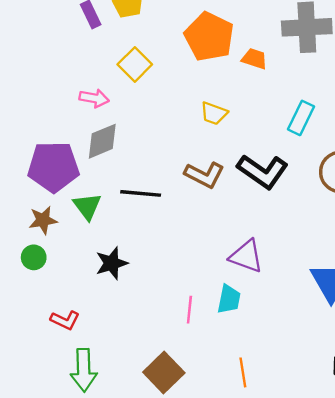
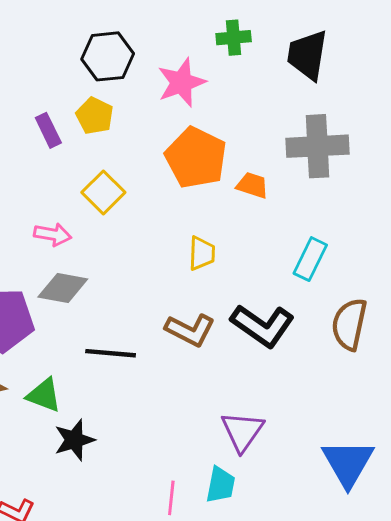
yellow trapezoid: (214, 113) -> (202, 253), turned -108
gray diamond: (102, 141) -> (63, 288), turned 33
green triangle: (87, 206) -> (44, 395), moved, turned -32
purple triangle: (246, 256) -> (242, 431), turned 45

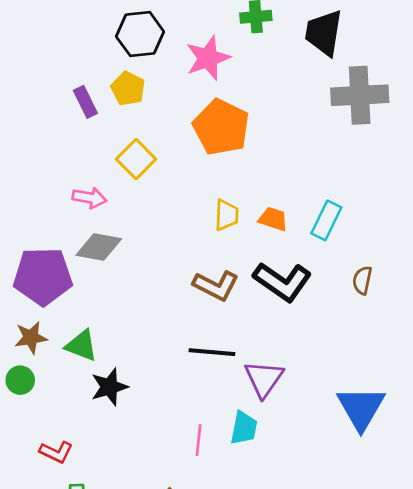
gray cross: (318, 146) -> (360, 95), moved
orange trapezoid: (252, 185) -> (273, 219), moved
brown semicircle: (349, 324) -> (362, 280), size x0.6
black line: (111, 353) -> (212, 352), moved

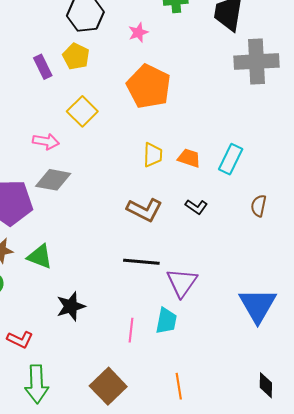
pink star: (208, 58) -> (138, 33), size x0.6
black L-shape: (282, 282) -> (196, 207), size x0.5
black star: (109, 387) -> (71, 306), moved

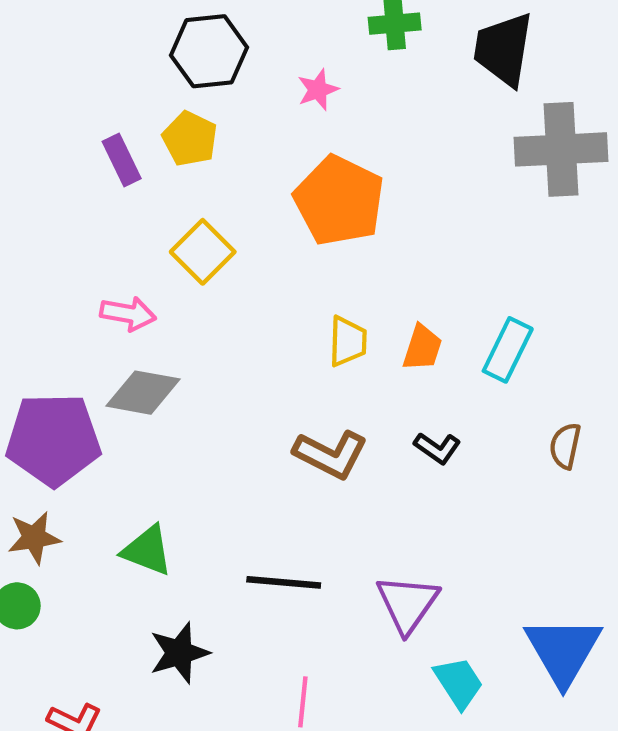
orange trapezoid: (189, 158) -> (422, 348), turned 90
green triangle: (40, 257) -> (147, 550), moved
black line: (141, 262) -> (284, 582), moved
cyan trapezoid: (166, 321) -> (459, 683), moved, turned -44

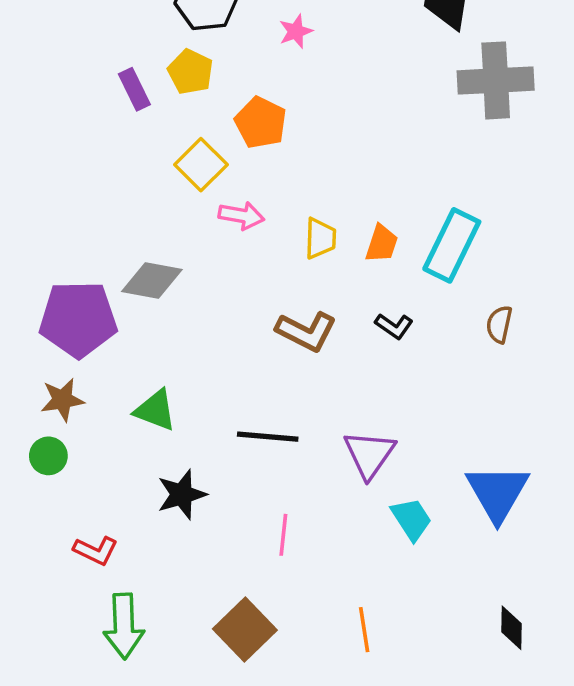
orange pentagon: (339, 201) -> (261, 123), moved, size x0.7
pink arrow: (128, 314) -> (241, 216), moved
cyan rectangle: (508, 350) -> (452, 245), size x1.4

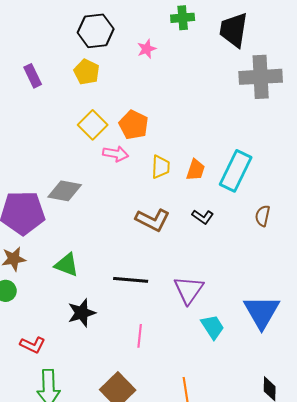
purple rectangle: (134, 89) -> (33, 76), moved
orange pentagon: (261, 123) -> (134, 125), moved

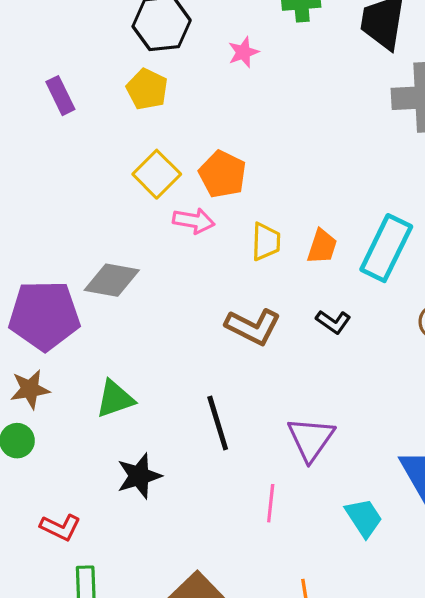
green triangle: (67, 265) -> (115, 399), turned -40
black line: (131, 280) -> (218, 423), turned 68
cyan trapezoid: (213, 327) -> (364, 518), moved
pink line: (140, 336) -> (271, 503), moved

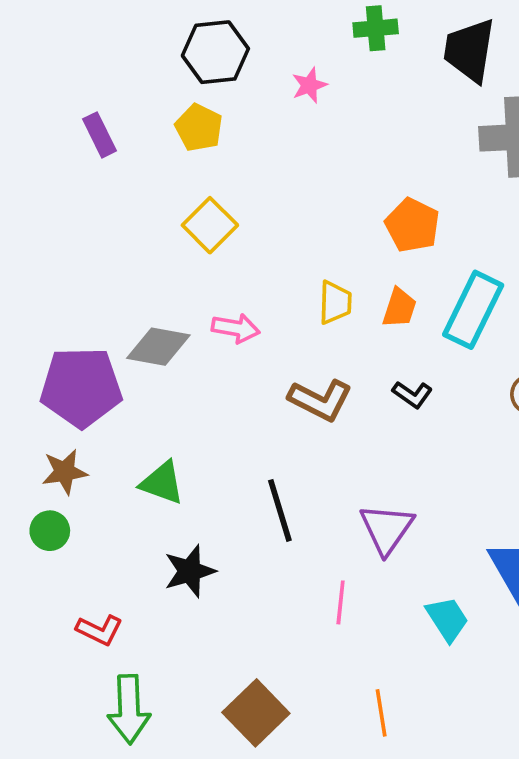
orange pentagon: (223, 174) -> (412, 225), moved
pink arrow: (194, 221) -> (236, 328), moved
green triangle: (115, 399) -> (162, 483), turned 39

